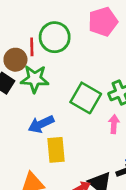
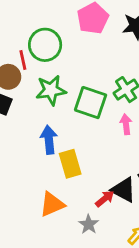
green star: (35, 79) -> (51, 90), moved
blue arrow: (41, 124) -> (49, 140), turned 120

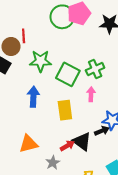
green circle: (45, 45) -> (62, 17), moved
yellow rectangle: (70, 164) -> (65, 110), moved

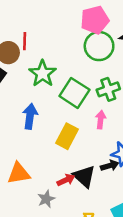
green circle: (62, 17) -> (99, 46), moved
green star: (40, 61) -> (43, 74), turned 30
yellow rectangle: (65, 110) -> (67, 136), turned 30

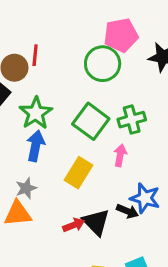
green circle: (99, 46) -> (103, 64), moved
green star: (43, 74) -> (36, 113), moved
black arrow: (110, 166) -> (127, 211), turned 36
gray star: (46, 199) -> (26, 188), moved

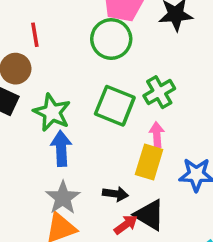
red line: (35, 55) -> (35, 35), moved
yellow rectangle: (78, 173) -> (149, 162), moved
gray star: (26, 188) -> (63, 198), size x1.4
black arrow: (127, 211) -> (115, 194), moved

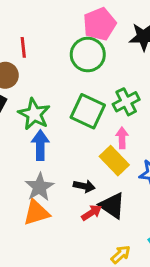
yellow rectangle: (149, 162) -> (114, 161), turned -64

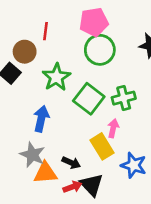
pink pentagon: (100, 24) -> (94, 22), moved
green star: (34, 114) -> (56, 77), moved
gray star: (39, 187) -> (32, 155), turned -30
orange triangle: (36, 213) -> (45, 173), moved

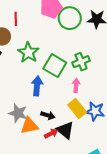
green circle: (100, 50) -> (70, 18), moved
blue arrow: (41, 119) -> (37, 86), moved
yellow rectangle: (102, 146) -> (77, 109), moved

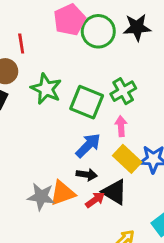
blue arrow: (37, 86) -> (88, 145), moved, turned 48
gray star: (18, 113) -> (41, 197), moved

